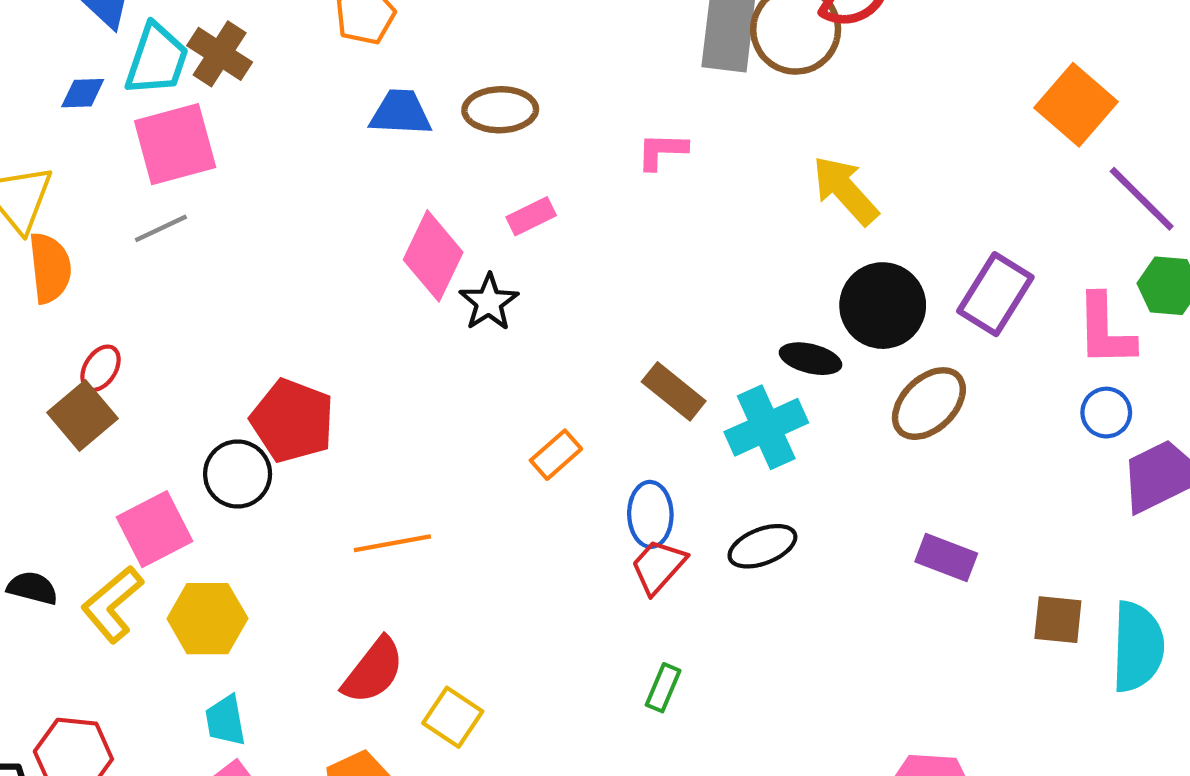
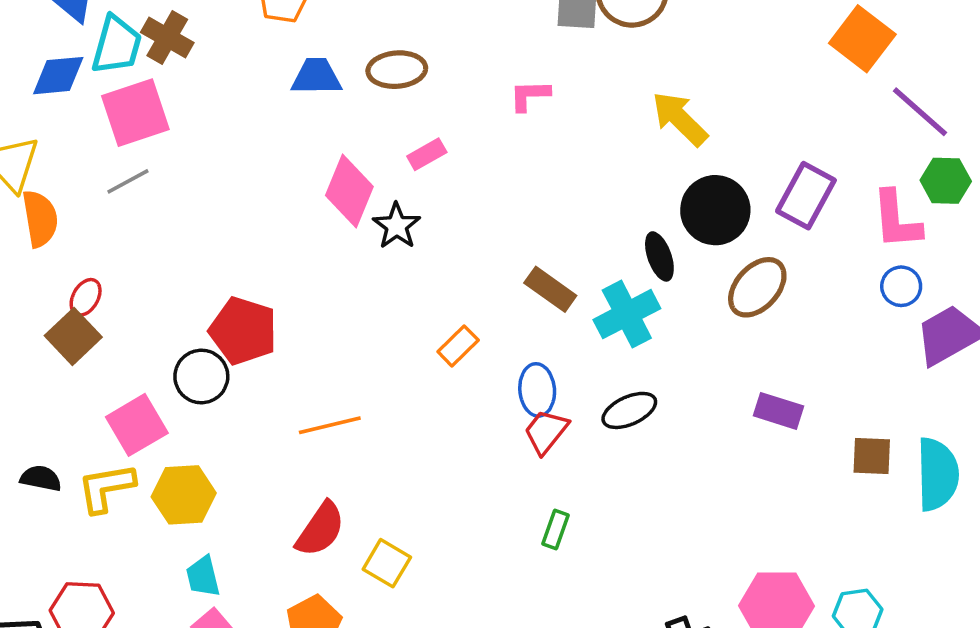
blue diamond: (83, 93) -> (58, 76), size x1.5
black ellipse: (811, 359) -> (659, 256), turned 60
yellow L-shape: (112, 604) -> (106, 488), turned 34

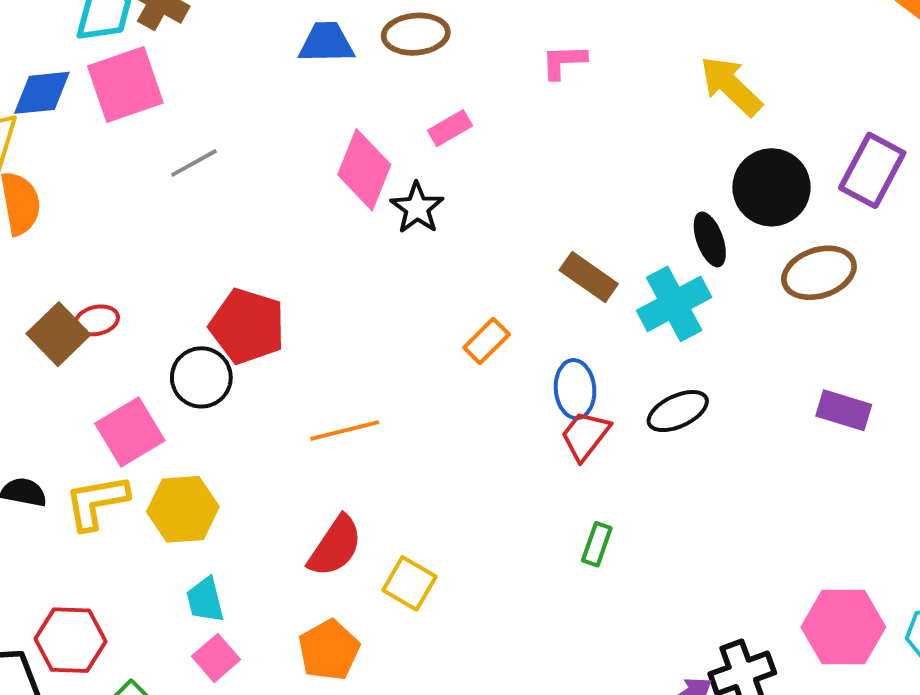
blue diamond: (58, 76) -> (42, 93), moved
gray line: (128, 181) -> (194, 163), moved
brown ellipse: (757, 287) -> (819, 273), turned 30
red ellipse: (86, 297) -> (97, 320), moved, turned 48

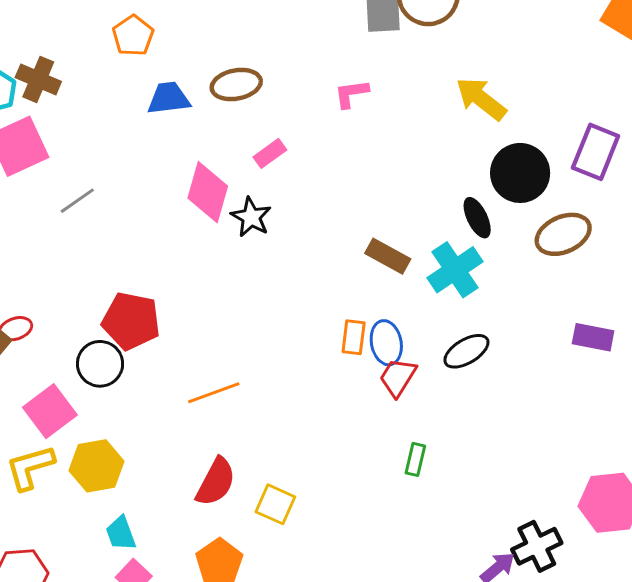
orange rectangle: (487, 341) -> (354, 337), moved, turned -32

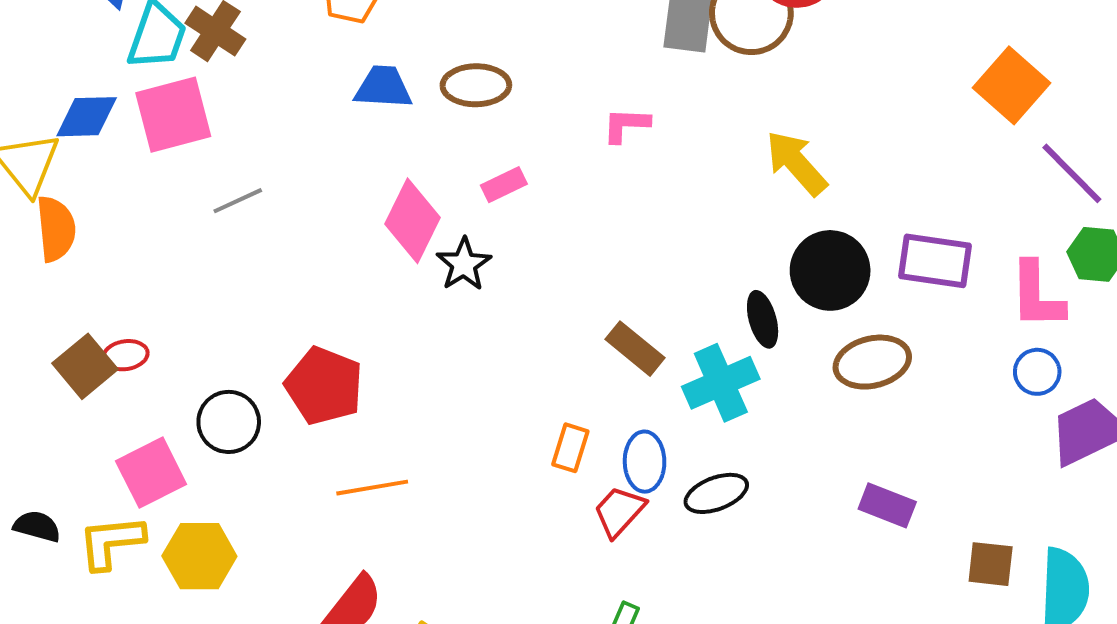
purple rectangle: (596, 152) -> (935, 261), turned 66
red pentagon: (131, 321) -> (324, 386), moved
blue ellipse: (386, 343) -> (645, 462), moved

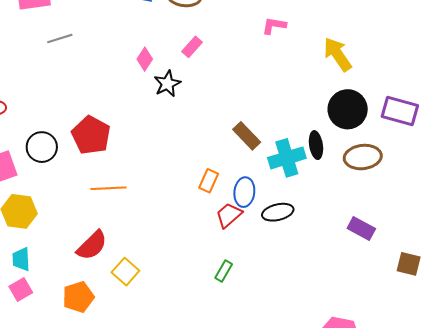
pink L-shape: (626, 125) -> (274, 26), moved
pink rectangle: (504, 185) -> (192, 47), turned -30
pink diamond: (412, 221) -> (145, 59), size x0.6
black ellipse: (763, 319) -> (316, 145), moved

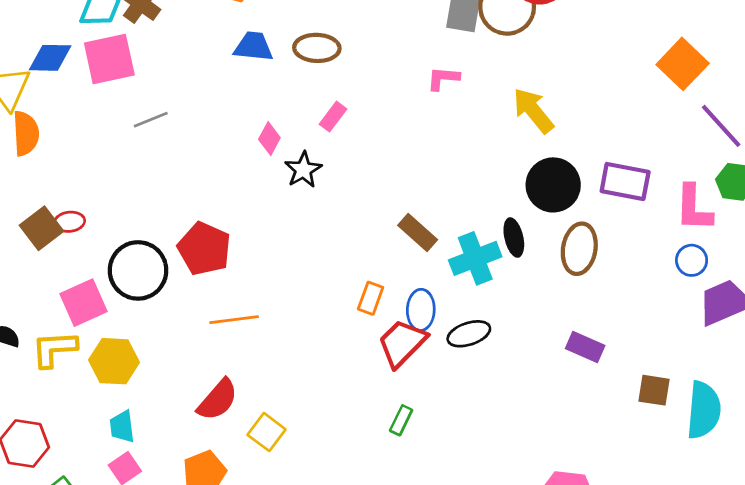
black circle: (42, 147) -> (138, 270), size x1.4
brown ellipse: (363, 157) -> (579, 249), turned -69
red trapezoid: (229, 215) -> (402, 343), size x1.4

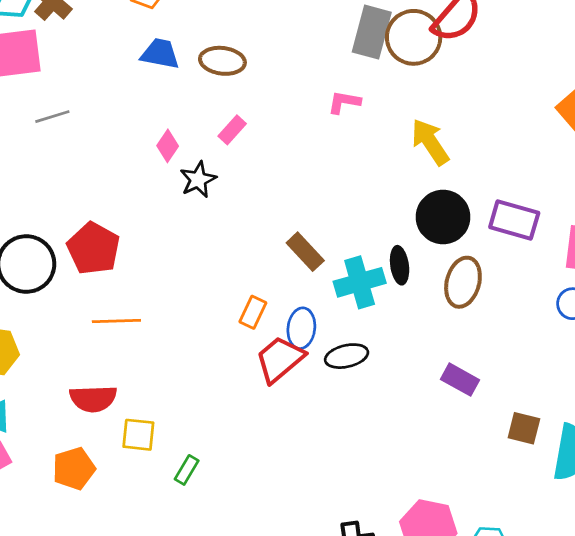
red semicircle: (218, 400) -> (93, 399), turned 42
green rectangle: (401, 420) -> (187, 470), moved
yellow square: (267, 432) -> (138, 435), turned -36

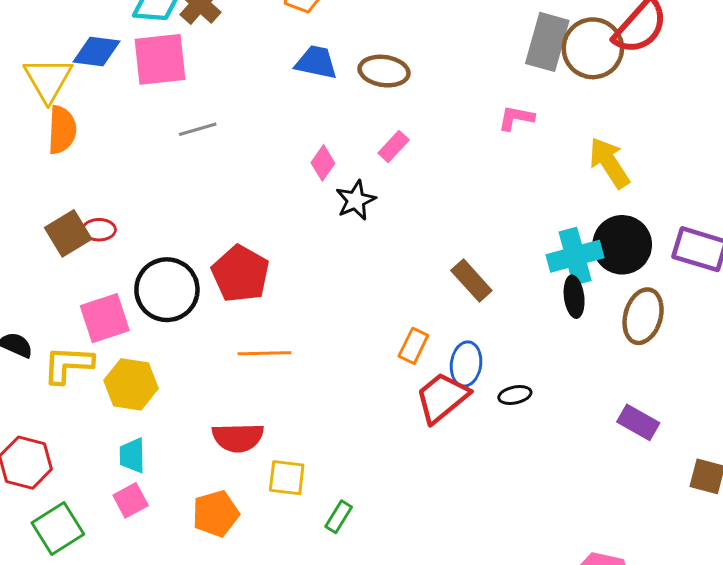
cyan cross: (360, 282) -> (575, 256), moved
black ellipse: (347, 356) -> (515, 395), size x0.7

